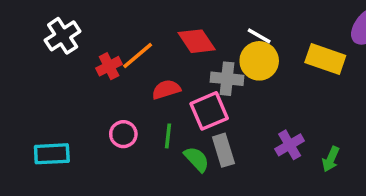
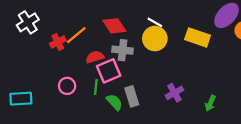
gray cross: (227, 79) -> (123, 50), moved
pink square: (209, 111) -> (109, 71), moved
green arrow: (331, 159) -> (210, 103), moved

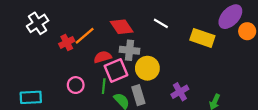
yellow circle: (155, 39) -> (147, 68), moved

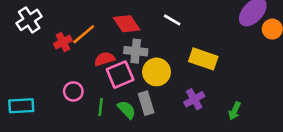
yellow rectangle: (202, 38) -> (203, 59), moved
green line: (104, 86) -> (101, 107), moved

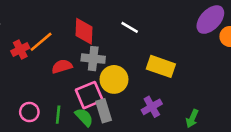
red diamond: (127, 24) -> (84, 31), turned 36
pink square: (120, 75) -> (89, 95), moved
pink circle: (73, 91) -> (29, 112), moved

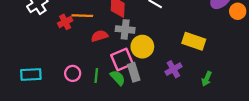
orange line: (41, 42) -> (82, 16), turned 42
yellow rectangle: (161, 66) -> (194, 41), moved

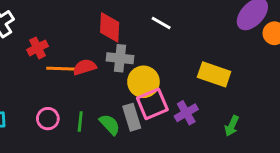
orange line: (82, 16) -> (61, 69), moved
pink square: (122, 59) -> (152, 104), moved

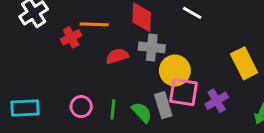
orange line: (61, 69) -> (94, 24), moved
yellow rectangle: (214, 74) -> (244, 63), turned 44
pink square: (152, 104) -> (184, 92), turned 32

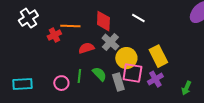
gray cross: (152, 47) -> (110, 42), turned 36
yellow rectangle: (244, 63) -> (158, 56), moved
green line: (113, 109) -> (79, 76), moved
green semicircle: (142, 112) -> (99, 74), moved

